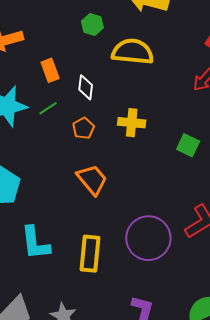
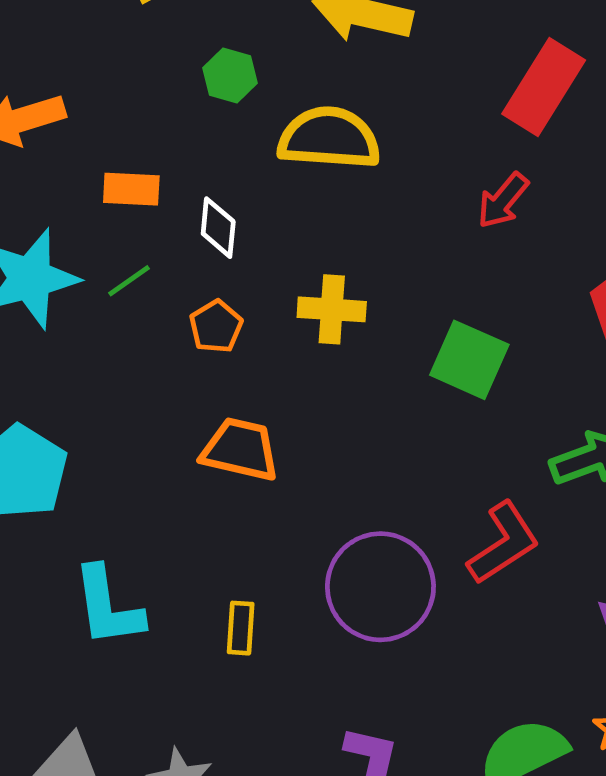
orange rectangle: (50, 70) -> (131, 189), turned -65
green square: (188, 145) -> (469, 360), size x1.4
orange trapezoid: (92, 180) -> (240, 449), turned -36
yellow rectangle: (90, 254) -> (241, 628), size x0.6

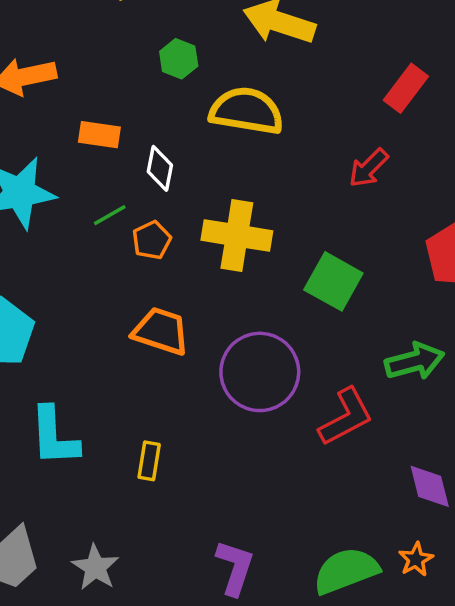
red rectangle: (544, 87) -> (406, 88), size x0.7
green line: (129, 281) -> (110, 215), moved
yellow cross: (332, 309) -> (237, 236), size x1.4
purple circle: (380, 587) -> (260, 372), moved

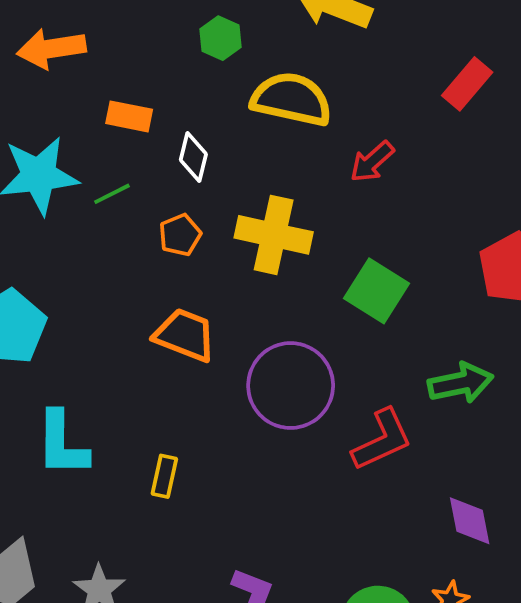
red arrow: (369, 168) -> (372, 162), moved
green line: (110, 215) -> (112, 194), moved

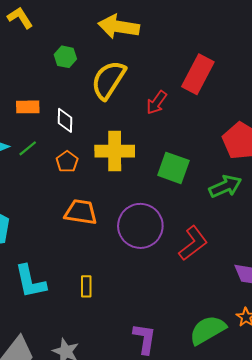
red rectangle: (467, 84) -> (198, 74), moved, size x1.4
yellow semicircle: (291, 99) -> (108, 80), turned -57
green arrow: (460, 383) -> (225, 186), moved

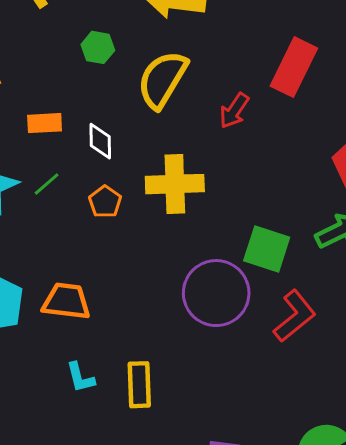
green square: (173, 168) -> (267, 249), moved
orange trapezoid: (81, 212) -> (66, 301), moved
cyan L-shape: (30, 281) -> (80, 377), moved, size x0.6
yellow rectangle: (86, 286) -> (139, 385), size x1.4

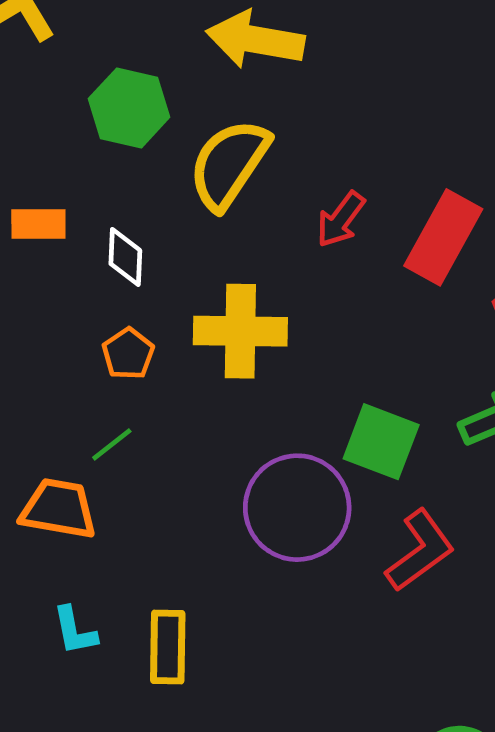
green hexagon: (98, 47) -> (129, 108), size x1.5
red rectangle: (294, 67) -> (443, 237), moved
green line: (47, 184) -> (112, 444), moved

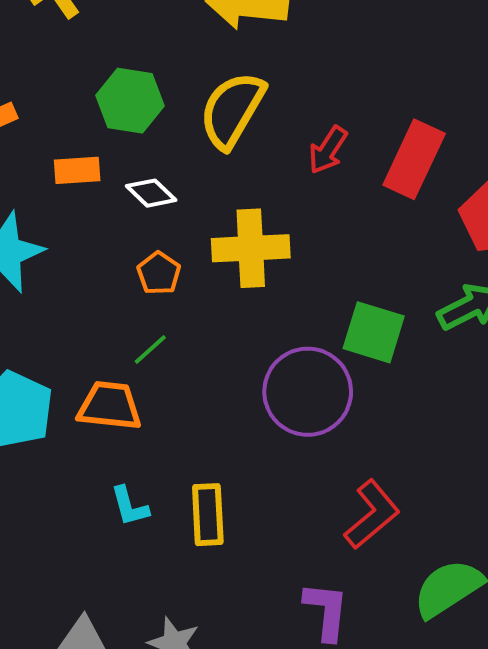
green hexagon: (129, 108) -> (130, 101), moved
white diamond: (125, 257) -> (151, 193), turned -45
red L-shape: (420, 551) -> (372, 514), moved

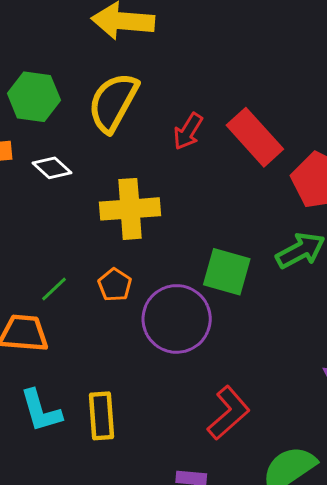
red rectangle: (414, 159) -> (255, 137), turned -66
orange pentagon: (159, 273) -> (115, 285), moved
cyan L-shape: (130, 506) -> (41, 411), size x1.4

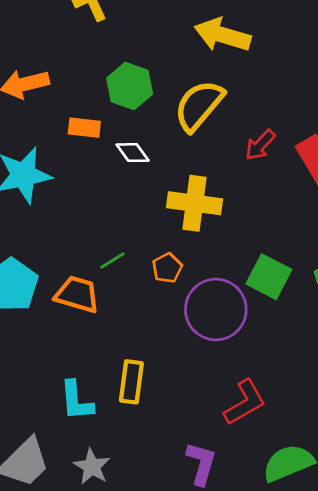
cyan L-shape: (41, 411) -> (76, 401), moved

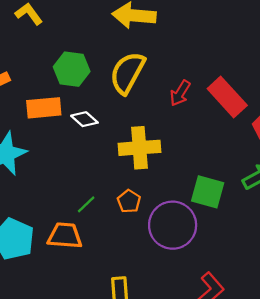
orange rectangle: (84, 128) -> (44, 108), size x1.4

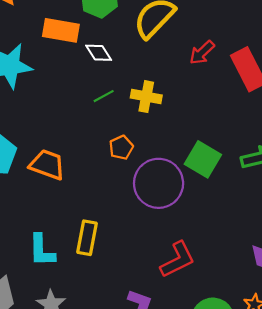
yellow cross: (139, 148) -> (146, 97), size x0.7
green line: (86, 204) -> (104, 96), moved

